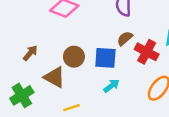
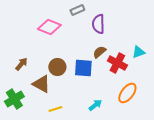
cyan arrow: (112, 86) -> (95, 105), moved

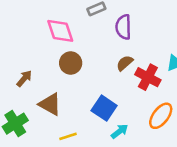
pink diamond: (49, 27) -> (60, 31), turned 50
brown circle: (57, 67) -> (71, 63), moved
blue square: (83, 68) -> (104, 108), moved, turned 30

